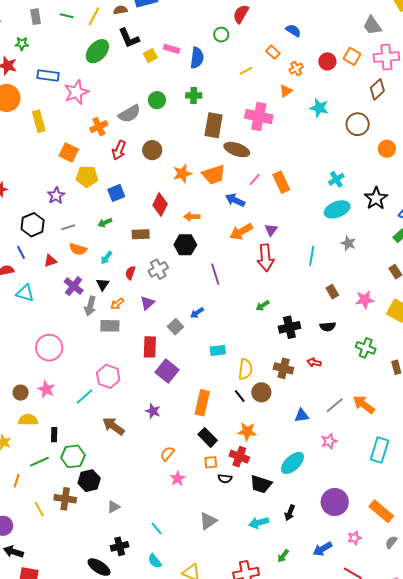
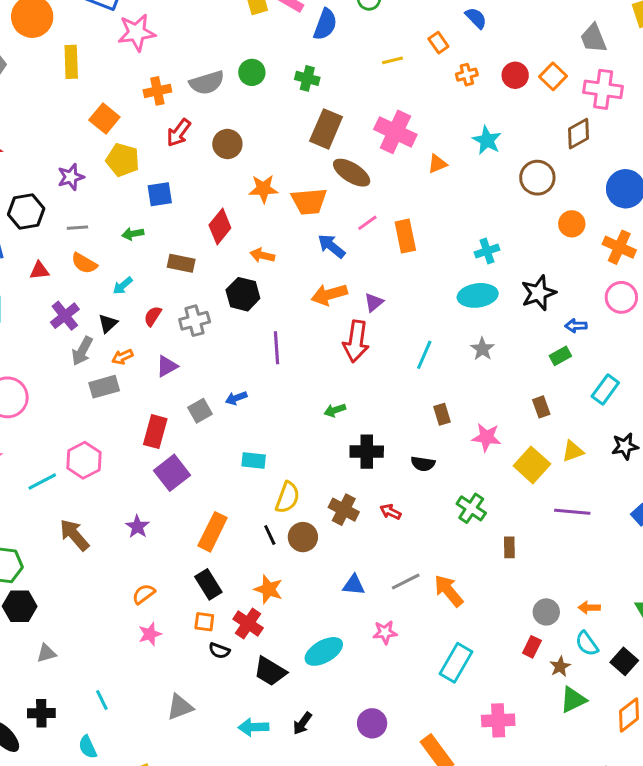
orange triangle: (286, 91) -> (437, 164), moved
gray rectangle: (110, 326) -> (104, 387), turned -30
purple circle: (335, 502) -> (372, 723), size x0.7

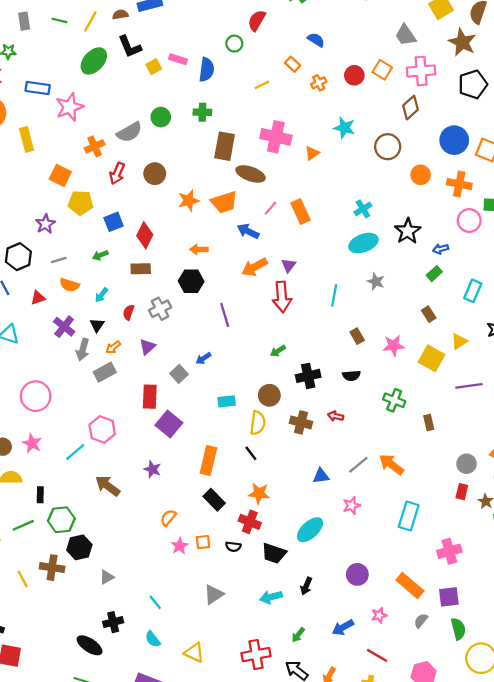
red diamond: (220, 227) -> (145, 235), moved
brown circle: (303, 537) -> (269, 395), moved
orange square: (204, 622) -> (203, 542), moved

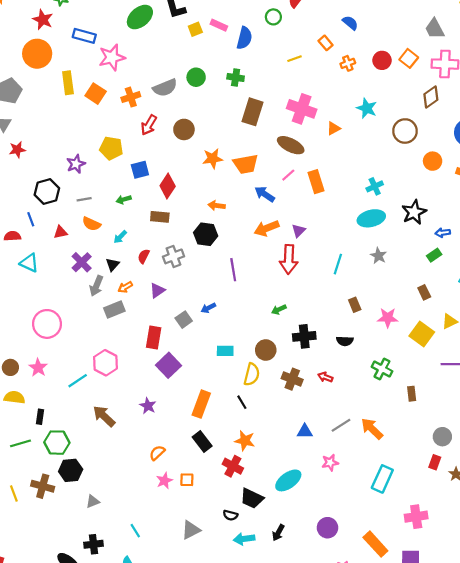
brown ellipse: (251, 174) -> (291, 145), moved
orange square: (60, 175) -> (96, 94), moved
black semicircle: (233, 547) -> (230, 515), moved

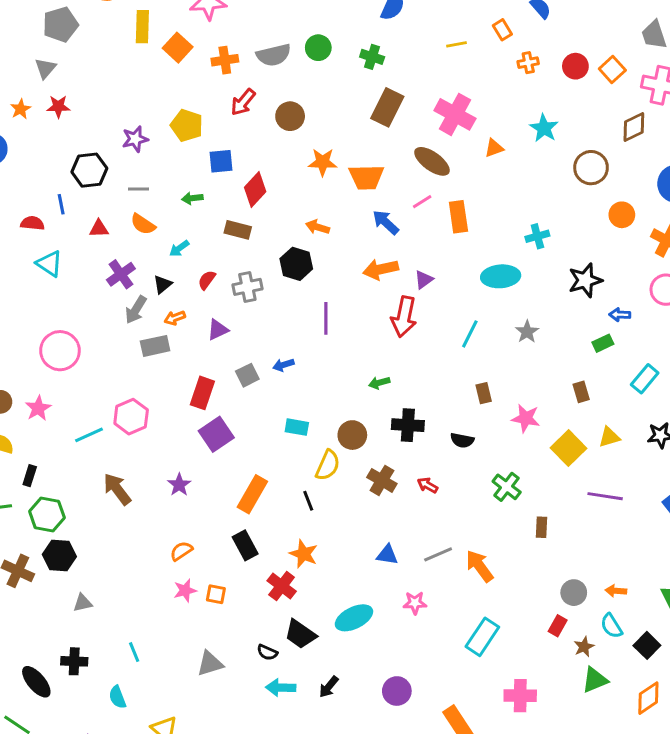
cyan ellipse: (371, 218) -> (501, 276), moved

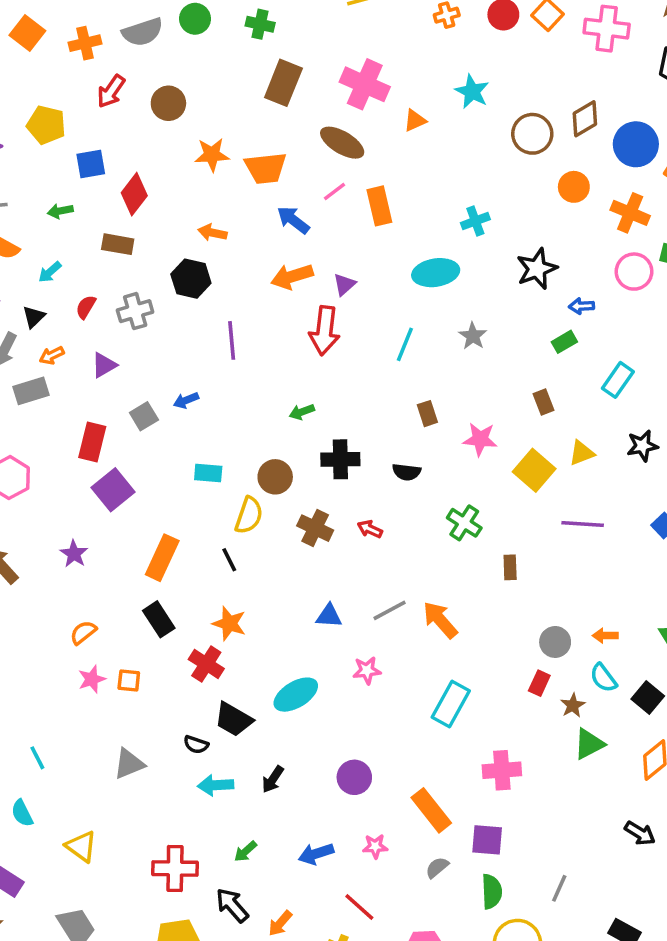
brown diamond: (634, 127) -> (585, 119), moved

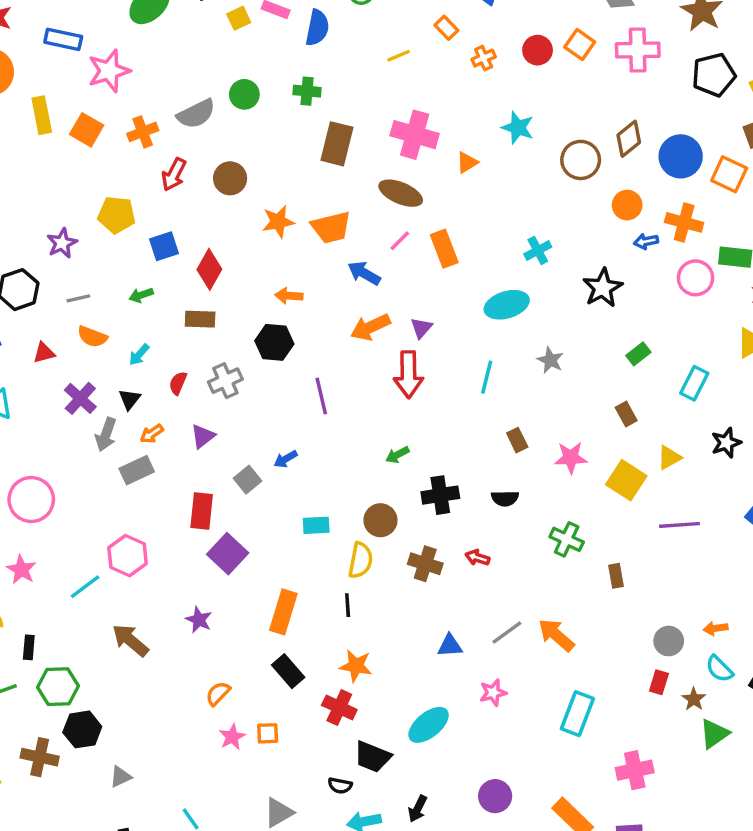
blue arrow: (582, 306) -> (646, 241), moved
black line: (229, 560) -> (348, 605), turned 30

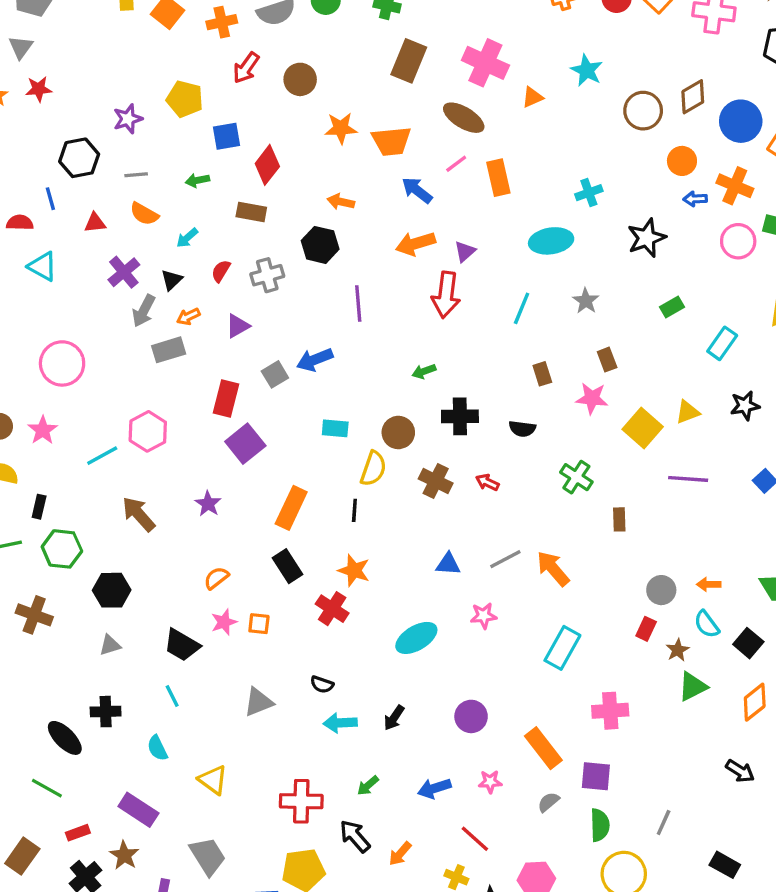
brown rectangle: (626, 414) -> (607, 360), moved
blue arrow: (286, 459) -> (315, 360), size x1.5
black hexagon: (82, 729) -> (112, 590), moved
black trapezoid: (372, 757) -> (182, 645), moved

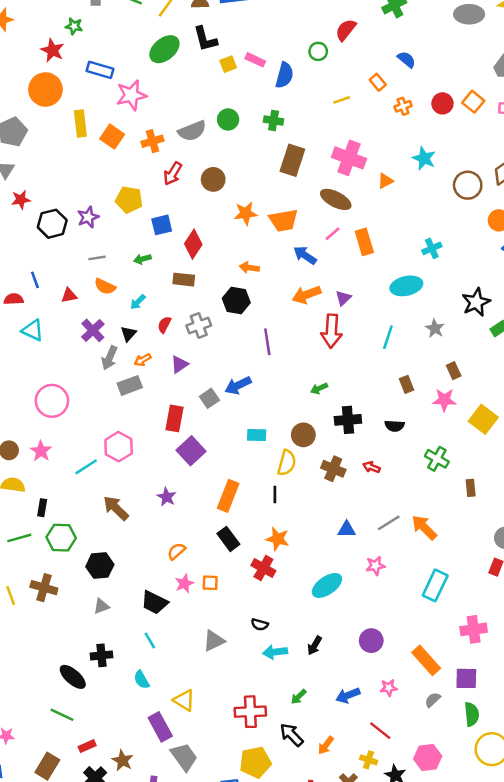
black hexagon: (79, 158) -> (52, 224), moved
black star: (647, 238) -> (476, 302), moved
purple rectangle: (138, 810) -> (160, 727), moved, turned 32

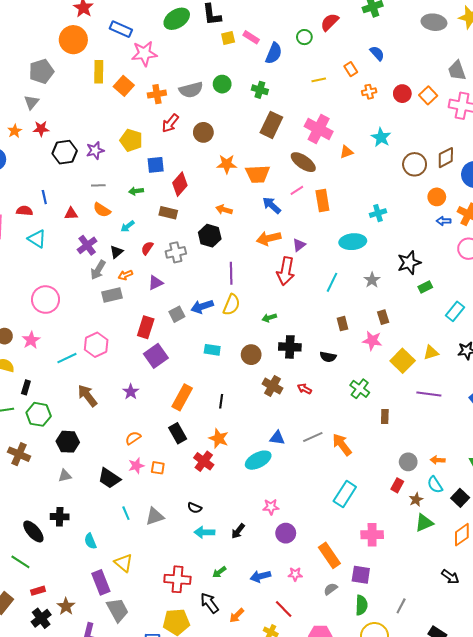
yellow semicircle: (287, 463) -> (232, 305), moved
pink star: (375, 566) -> (271, 507), moved
cyan ellipse: (327, 585) -> (258, 460), moved
cyan line: (150, 640) -> (126, 513), moved

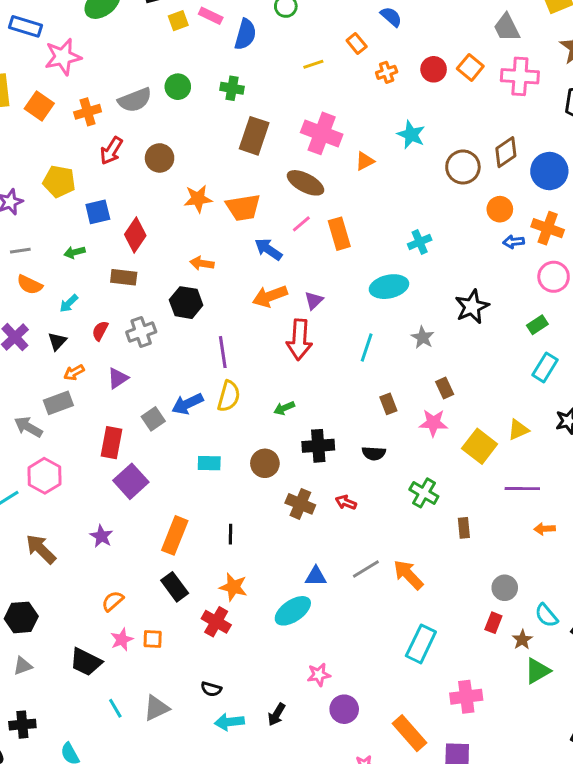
gray arrow: (98, 270) -> (28, 427), moved, turned 96
green rectangle: (425, 287) -> (537, 325), moved
orange arrow: (438, 460) -> (545, 529), moved

